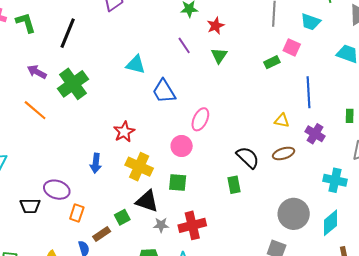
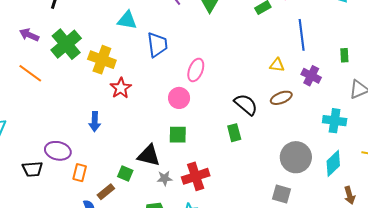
blue trapezoid: (164, 91) -> (157, 45), turned -152
yellow cross: (139, 167) -> (102, 60), moved
green square: (122, 217) -> (125, 173), turned -35

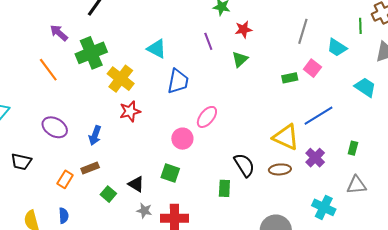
blue line: (302, 35) -> (318, 116), turned 48
yellow triangle: (277, 65) -> (286, 137), size x1.8
purple ellipse: (58, 151) -> (55, 127), moved
black triangle: (149, 155) -> (136, 184), size x0.7
brown rectangle: (106, 192) -> (90, 168), moved

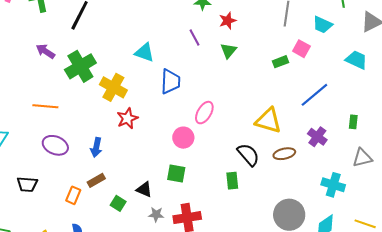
orange line: (48, 70) -> (45, 106), moved, turned -40
yellow triangle: (286, 137) -> (268, 121), moved

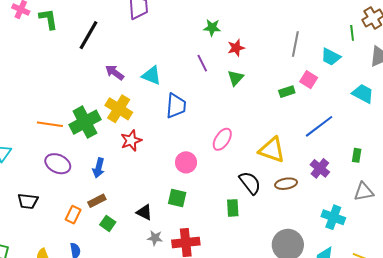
purple arrow: (45, 51) -> (115, 73), moved
green cross: (80, 66) -> (85, 122), moved
pink ellipse: (204, 113) -> (222, 139), moved
green square: (118, 203) -> (108, 223), moved

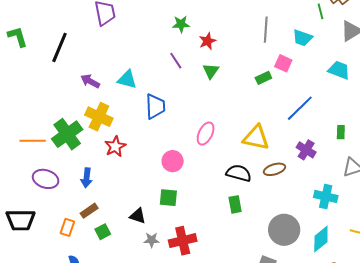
black semicircle: (250, 183) -> (239, 173), turned -30
black trapezoid: (28, 201) -> (21, 220), size x1.4
green rectangle: (233, 208) -> (235, 204), moved
green square: (108, 223) -> (103, 232), turned 35

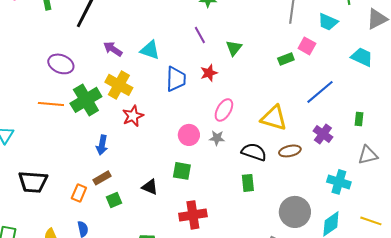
red star: (207, 41) -> (209, 73), moved
purple ellipse: (46, 179) -> (61, 64), moved
gray star: (152, 240) -> (217, 138), moved

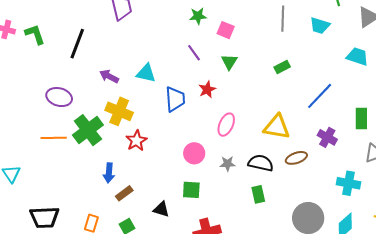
pink square: (307, 46) -> (226, 30), moved
green rectangle: (359, 119) -> (361, 118), size x1.5
gray star: (217, 138) -> (228, 164), moved
brown rectangle: (102, 178) -> (124, 193), moved

